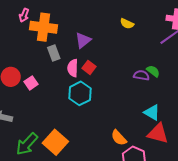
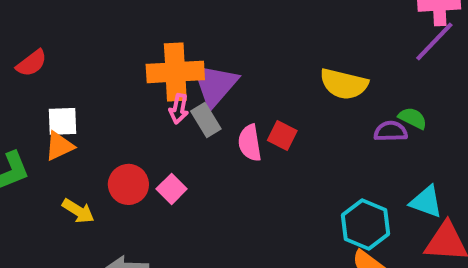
pink arrow: (24, 15) -> (179, 109), moved
yellow semicircle: (127, 24) -> (344, 84), moved, size x1.6
purple triangle: (83, 40) -> (215, 85), moved, size x1.4
cyan hexagon: (80, 93) -> (366, 224), moved

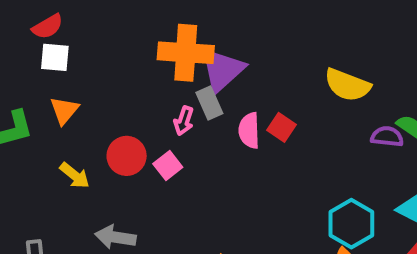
pink arrow: (179, 109) -> (184, 121), moved
white square: (62, 121) -> (55, 57), moved
orange triangle: (59, 146) -> (64, 110), turned -32

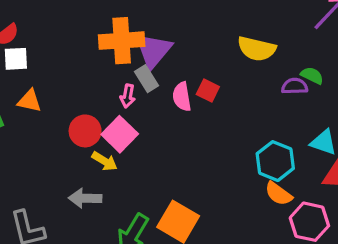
orange triangle: (64, 110) -> (29, 101), turned -50
pink square: (168, 166) -> (120, 134), size x1.5
yellow arrow: (75, 175) -> (105, 161), moved

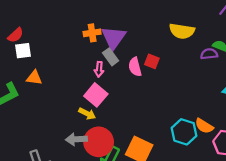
orange cross: (122, 41) -> (92, 33), size x0.6
red circle: (85, 131) -> (99, 142), moved, size x1.4
cyan hexagon: (275, 161) -> (184, 132), moved

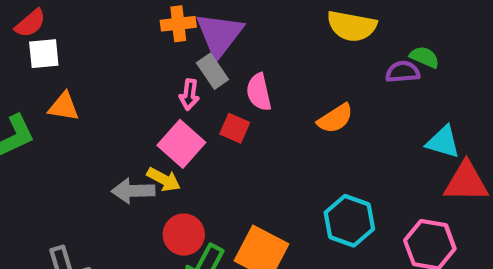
red square: (152, 61) -> (235, 128), moved
orange semicircle: (204, 126) -> (335, 119), moved, turned -66
gray arrow: (76, 139) -> (133, 191), moved
red circle: (99, 142) -> (184, 235), size x0.7

